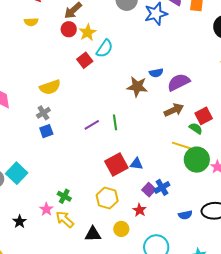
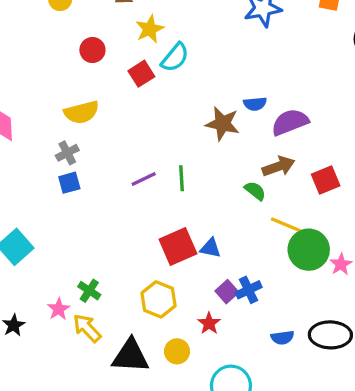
red circle: (69, 29) -> (92, 50), moved
green semicircle: (196, 128) -> (255, 191), moved
black triangle: (93, 234) -> (130, 356), size x1.4

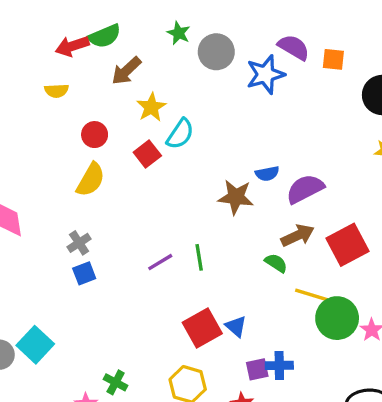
yellow semicircle: (81, 112) -> (91, 180), moved, turned -40
red square: (326, 180) -> (347, 245), size x1.4
blue triangle: (210, 248) -> (236, 326), turned 35
blue cross: (249, 290) -> (279, 365), turned 30
purple square: (227, 292) -> (257, 369), turned 35

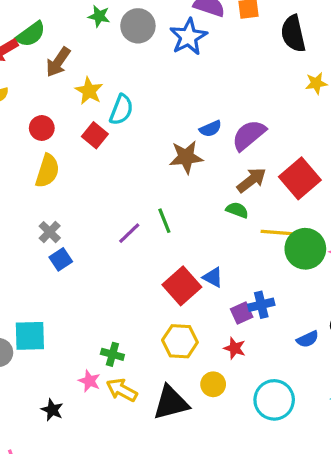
cyan square: (35, 345) -> (30, 336), turned -32

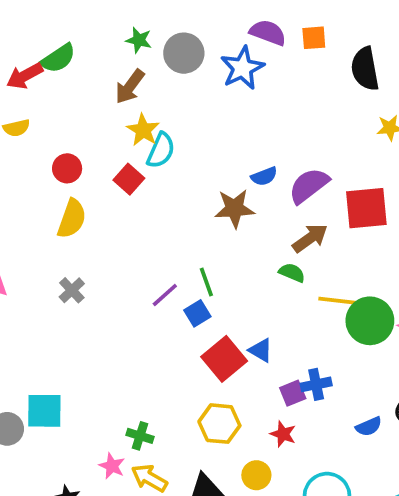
brown arrow: (58, 62) -> (130, 87), moved
yellow star: (89, 91) -> (143, 130), moved
red square: (300, 178) -> (366, 208), moved, turned 33
blue square: (61, 259) -> (197, 313), moved

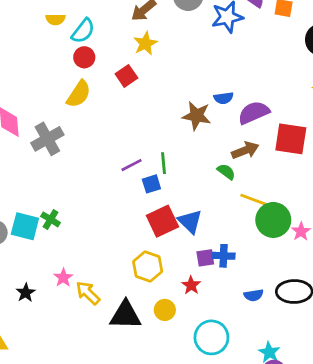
cyan semicircle: (161, 150) -> (83, 31), moved
gray cross: (72, 290) -> (47, 139), moved, size x1.6
blue triangle: (261, 350) -> (190, 222), size x1.4
green cross: (140, 436) -> (51, 219), moved

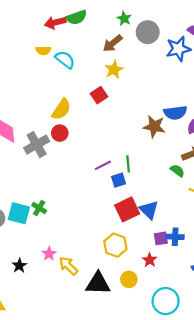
cyan semicircle: (83, 31) -> (65, 60), turned -90
red circle: (84, 57) -> (60, 133), moved
blue semicircle: (224, 98) -> (175, 113), size x1.5

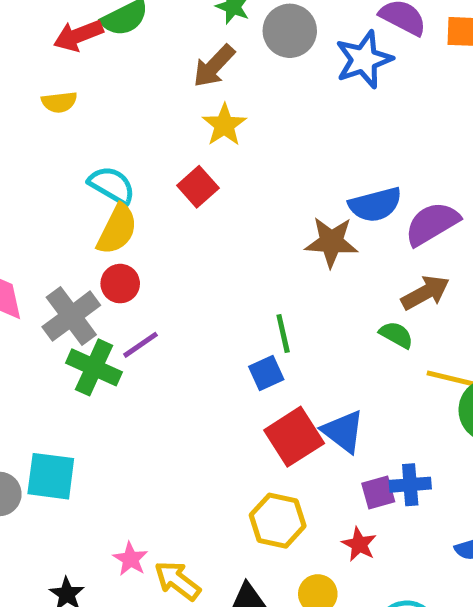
cyan semicircle: (65, 60) -> (112, 185), moved
purple line: (103, 165) -> (141, 345), moved
green cross: (39, 208) -> (94, 367), moved, size x1.5

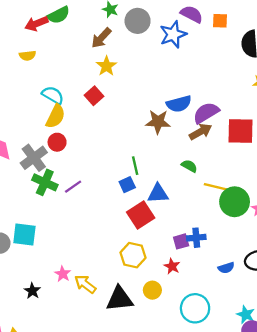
brown arrow: (425, 293) -> (200, 132), moved
purple line: (141, 345) -> (73, 187), moved
blue triangle: (343, 431) -> (158, 194), moved, turned -40

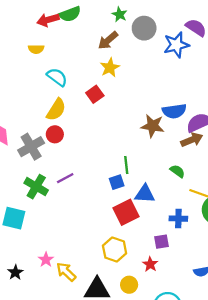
cyan semicircle: (53, 95) -> (57, 77), moved
green cross: (45, 182) -> (36, 187), moved
blue cross: (196, 238) -> (178, 219), moved

